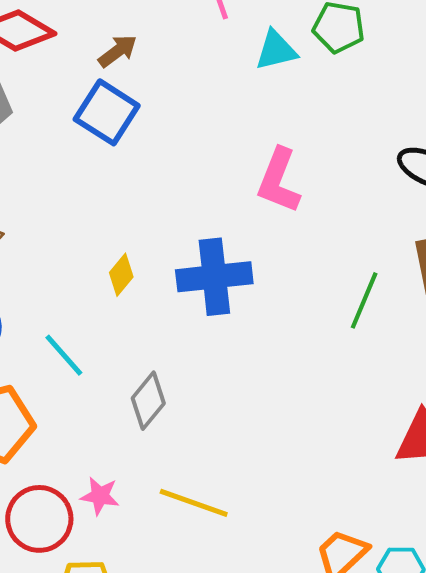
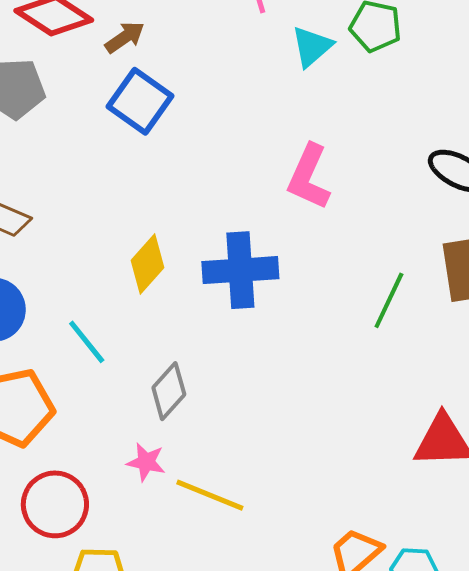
cyan triangle: (276, 50) -> (312, 47), turned -30
brown arrow: (118, 51) -> (125, 37), moved
yellow diamond: (121, 275) -> (147, 264), size x1.4
pink star: (100, 496) -> (146, 462), moved

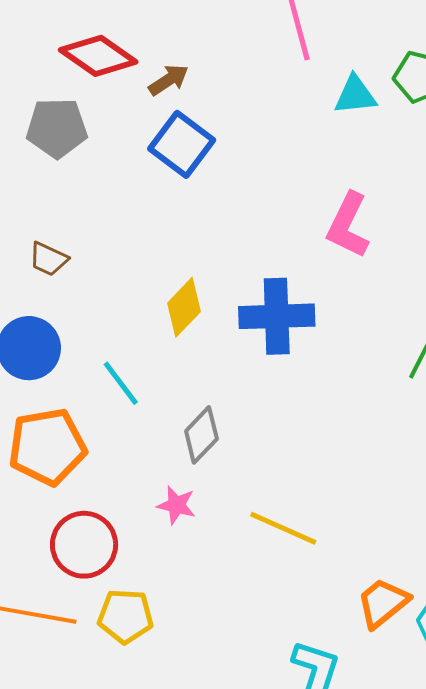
cyan triangle: (312, 47) -> (355, 95), turned 33
yellow line: (210, 495) -> (283, 528), moved

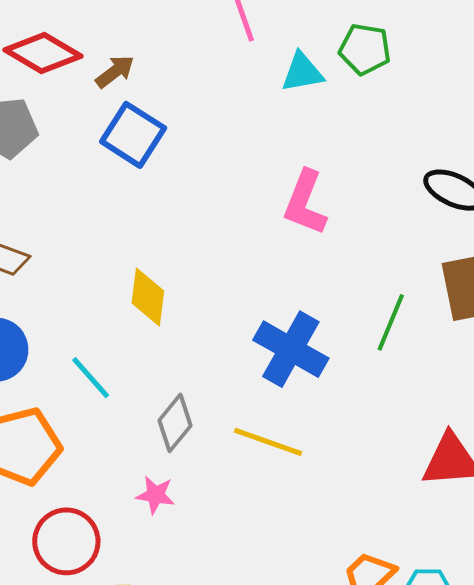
yellow diamond: (184, 307) -> (148, 297), turned -32
blue cross: (277, 316) -> (291, 349), moved, turned 36
yellow line: (283, 528) -> (268, 442), moved

